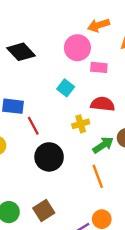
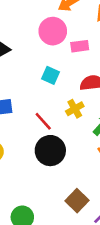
red line: (33, 126) -> (43, 121), moved
brown square: (44, 211) -> (77, 201), moved

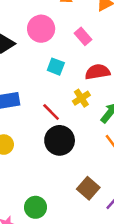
pink circle: (53, 31) -> (41, 29), moved
pink rectangle: (80, 46) -> (83, 36), turned 60

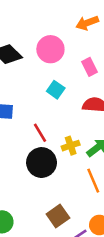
yellow cross: (81, 98) -> (71, 146), moved

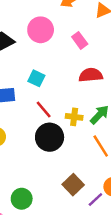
cyan square: (56, 90) -> (36, 78), moved
yellow cross: (71, 146) -> (74, 117), turned 35

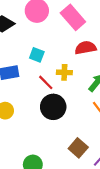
pink rectangle: (80, 40) -> (73, 17), size x1.6
yellow cross: (74, 117) -> (64, 72), moved

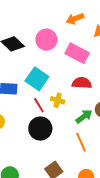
pink rectangle: (73, 17) -> (77, 53), turned -35
cyan square: (37, 55) -> (37, 79), size x1.6

